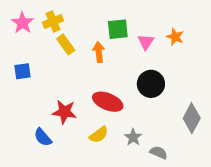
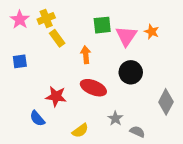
pink triangle: (146, 42) -> (126, 36), size x1.5
orange arrow: (99, 52) -> (86, 55), moved
yellow semicircle: (99, 135) -> (80, 131), moved

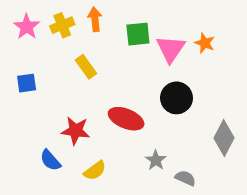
yellow rectangle: (57, 38) -> (86, 67), moved
orange arrow: (86, 55) -> (95, 19), moved
yellow semicircle: (80, 131) -> (95, 171), moved

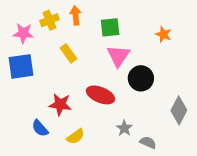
pink star: (27, 27) -> (23, 33), moved, turned -30
pink triangle: (171, 49) -> (118, 56), moved
blue square: (27, 83) -> (21, 66), size x1.6

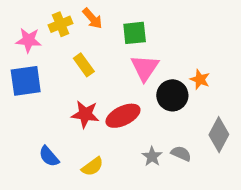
orange arrow: (76, 15) -> (92, 18), turned 144
orange star: (163, 34) -> (200, 79), moved
red ellipse: (101, 95) -> (123, 116), turned -48
red star: (60, 104) -> (85, 114), moved
gray semicircle: (148, 142) -> (181, 154), moved

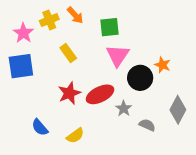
pink star: (29, 40) -> (23, 33), turned 30
red star: (85, 114) -> (69, 93), turned -30
gray star: (152, 156) -> (124, 108), moved

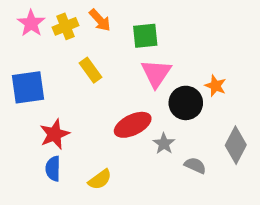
pink star: (23, 33) -> (31, 23), moved
red star: (69, 93) -> (55, 134), moved
blue semicircle: (40, 127) -> (53, 169), turned 42

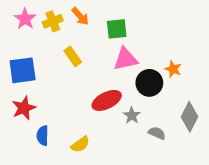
pink triangle: (156, 73) -> (125, 59), turned 44
red star: (55, 134) -> (24, 108), moved

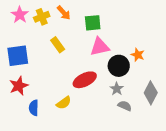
gray star: (132, 115) -> (117, 89), moved
yellow semicircle: (80, 144) -> (64, 103), moved

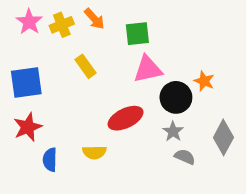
yellow semicircle: (64, 103) -> (94, 152), turned 35

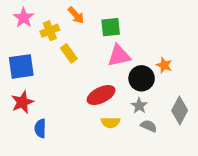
yellow cross: (62, 25) -> (50, 31), moved
yellow semicircle: (94, 152) -> (111, 122), moved

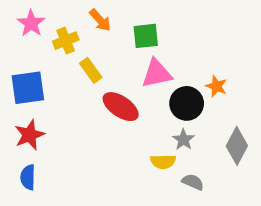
red ellipse: (101, 95) -> (121, 107), moved, turned 60
yellow semicircle: (111, 122) -> (163, 162), moved
gray semicircle: (149, 126) -> (193, 182), moved
blue semicircle: (40, 128) -> (28, 177), moved

